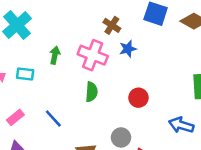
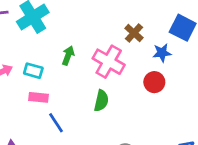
blue star: (128, 49) -> (162, 53), moved
red circle: (138, 98) -> (154, 82), moved
pink rectangle: (15, 117) -> (38, 97), moved, turned 36

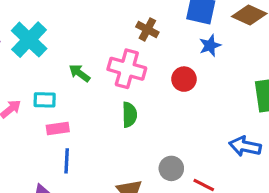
blue star: (162, 53) -> (210, 45), moved
green arrow: (68, 55) -> (80, 73), turned -60
blue line: (56, 123) -> (67, 161), moved, turned 50

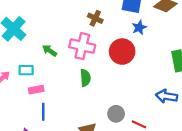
red circle: (184, 79) -> (122, 52), size x1.5

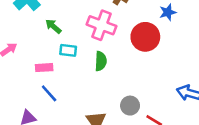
green arrow: (50, 51) -> (53, 26), moved
cyan rectangle: (26, 70) -> (68, 50), moved
blue line: (43, 112) -> (49, 93), turned -49

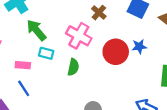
blue star: (168, 12) -> (139, 47), moved
green arrow: (53, 26) -> (36, 30), size x1.5

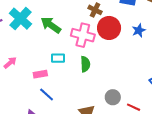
green arrow: (36, 30) -> (51, 25), moved
red circle: (116, 52) -> (109, 28), moved

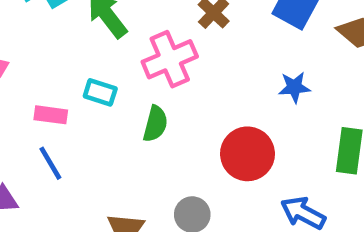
red circle: (109, 28) -> (247, 154), moved
pink cross: (83, 35) -> (170, 59), turned 35

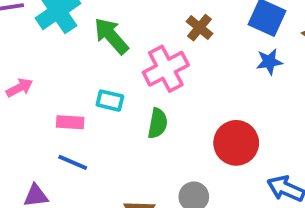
blue star: (294, 87) -> (269, 62), moved
blue line: (50, 163) -> (73, 162), turned -32

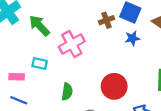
brown cross: (200, 28) -> (106, 20), moved, turned 32
green semicircle: (158, 123) -> (67, 92), moved

